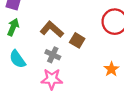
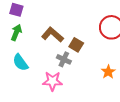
gray cross: (53, 55) -> (64, 59), moved

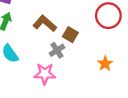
gray cross: (64, 59) -> (57, 50), turned 32

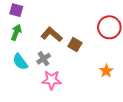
gray cross: (57, 50) -> (44, 59), moved

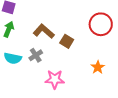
cyan semicircle: (20, 62) -> (13, 58), turned -42
pink star: (52, 80) -> (55, 79), moved

